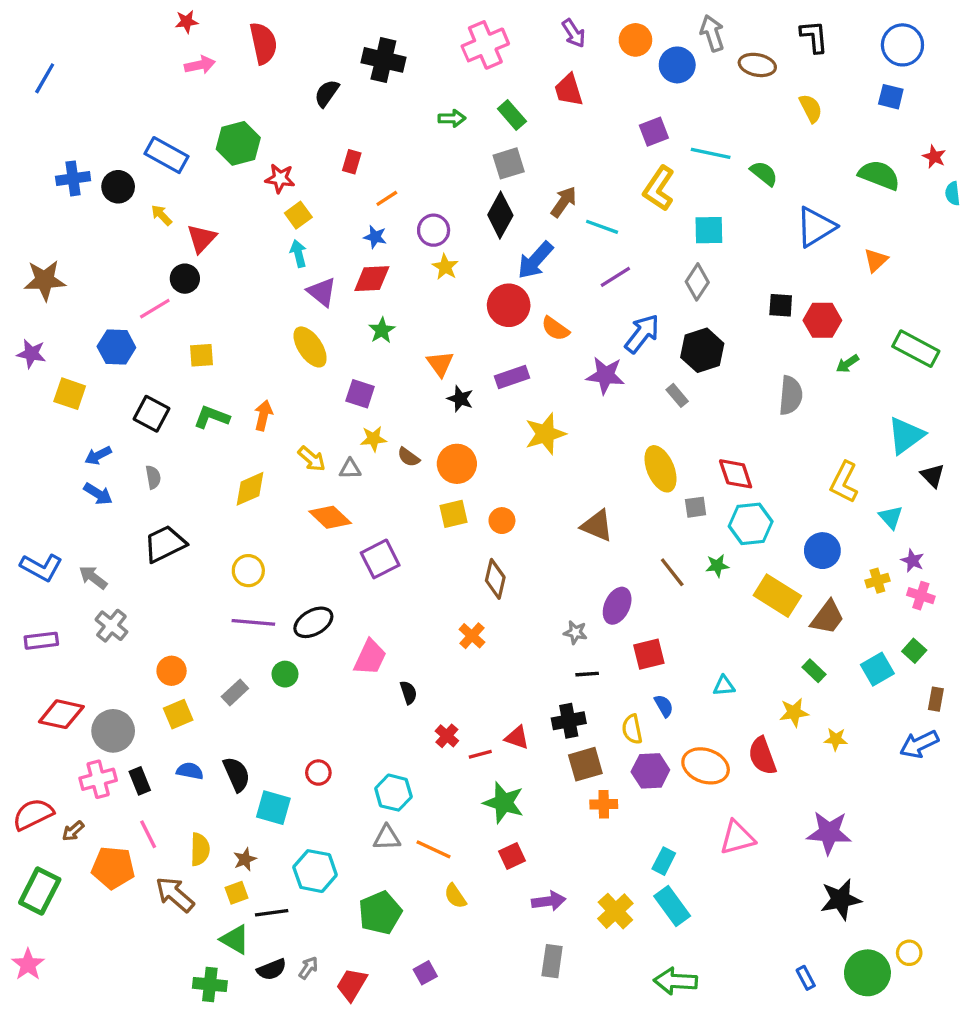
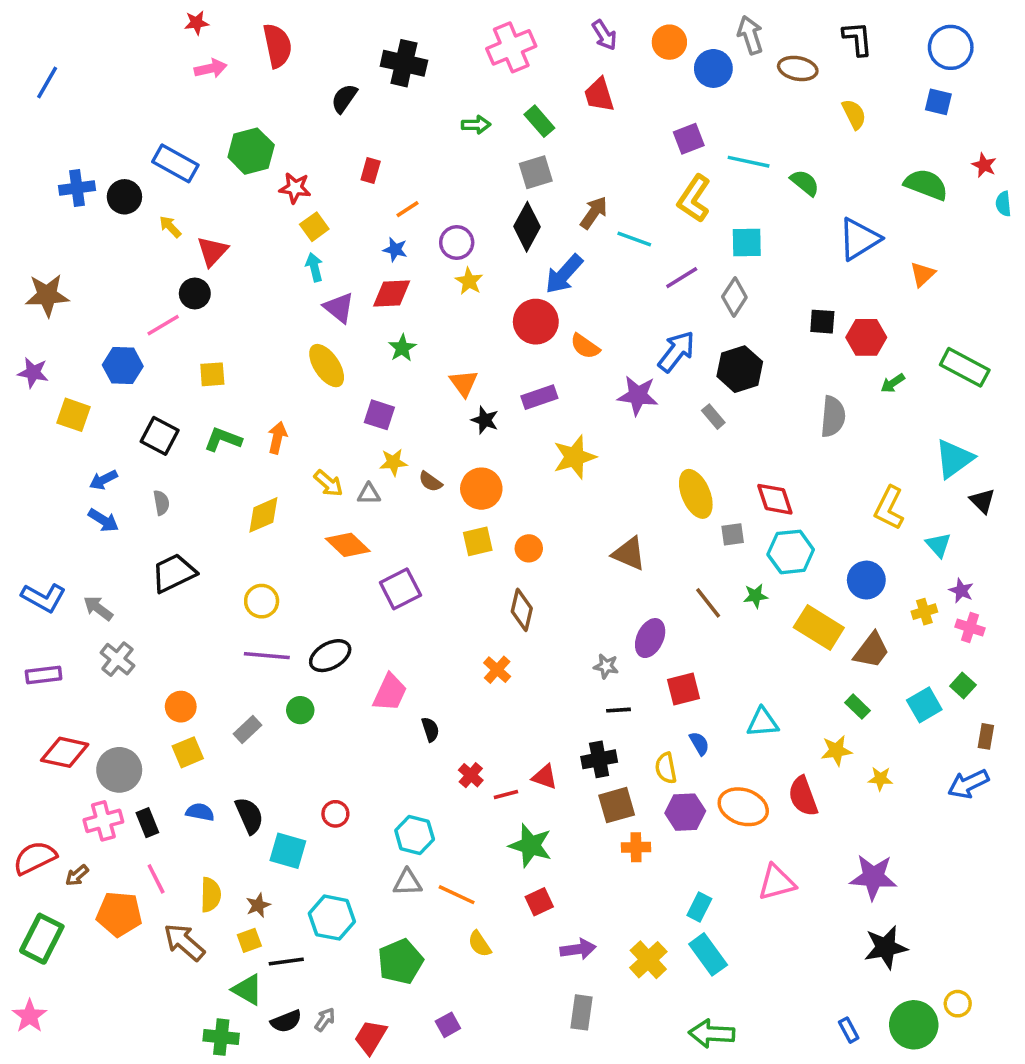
purple line: (615, 277) -> (682, 278), moved
cyan triangle: (724, 686) -> (763, 722), size x1.4

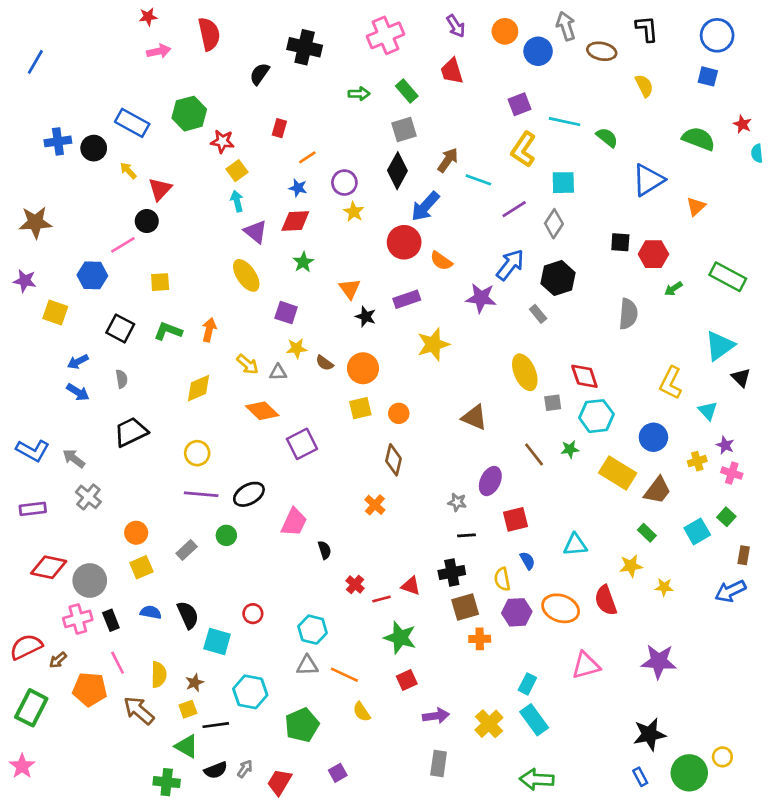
black star: (886, 947) -> (649, 734), moved

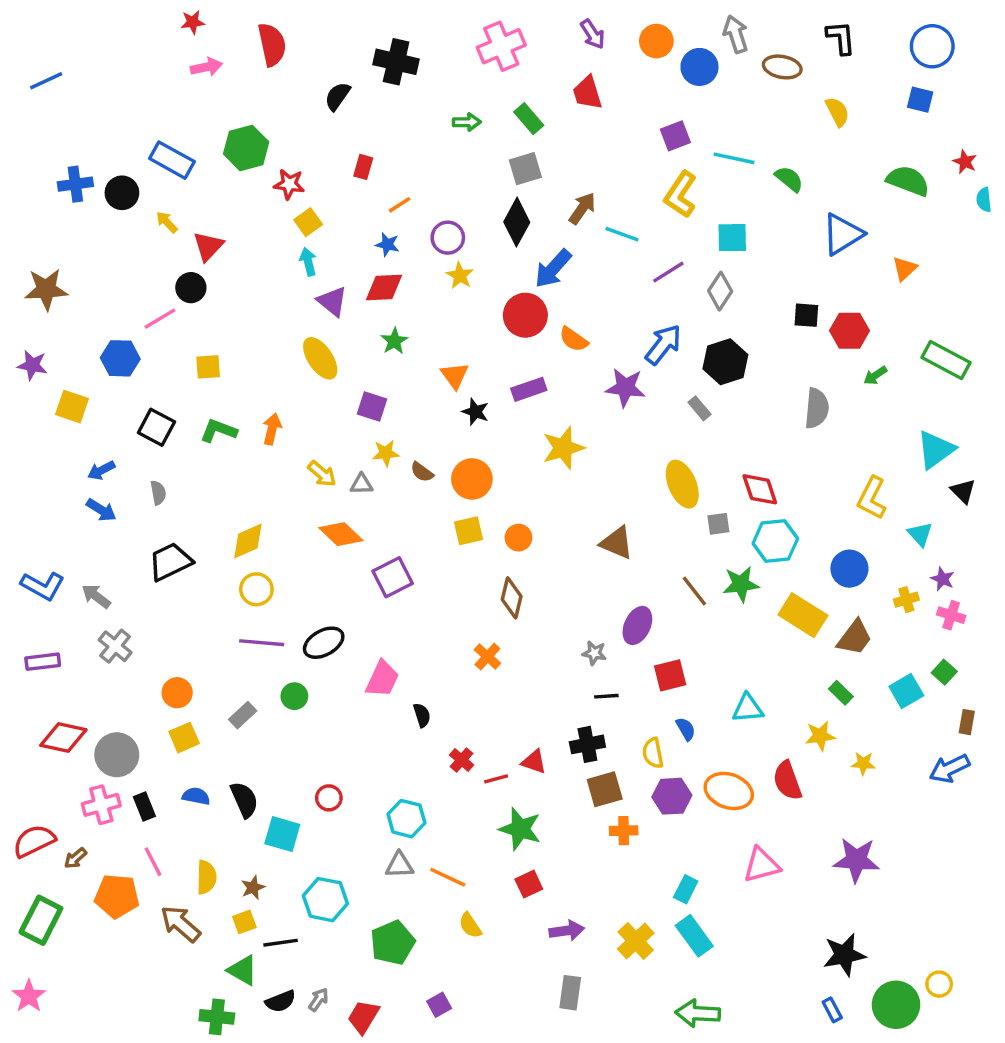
blue line: (35, 62) -> (46, 81), turned 35
yellow diamond: (198, 388) -> (248, 541), moved
green star: (570, 449) -> (741, 584), size x1.5

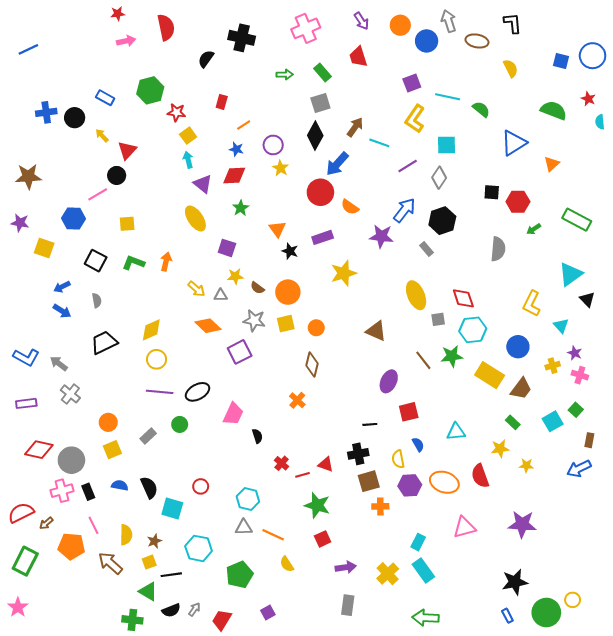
blue circle: (932, 46) -> (593, 56), moved
blue rectangle: (172, 160) -> (105, 98), size x0.7
gray star: (594, 653) -> (254, 320), moved, size x1.5

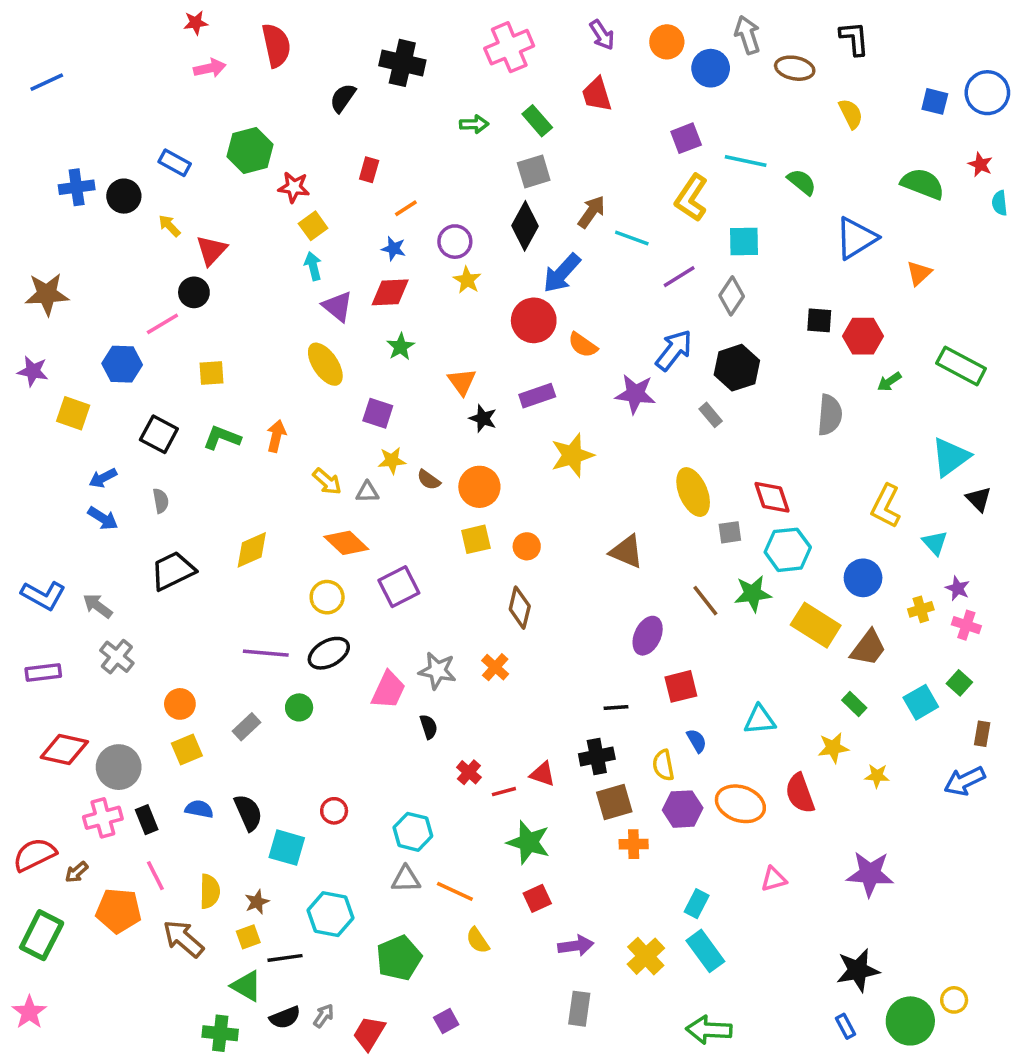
gray star: (254, 320) -> (437, 671), moved
yellow circle: (157, 359) -> (327, 597), moved
pink triangle: (464, 527) -> (774, 879), size x0.7

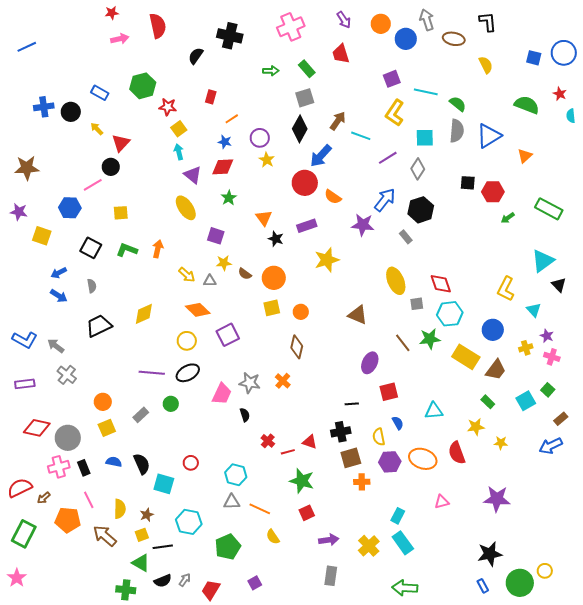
gray semicircle: (830, 415) -> (457, 131), moved
brown rectangle: (982, 734) -> (561, 419), turned 40

